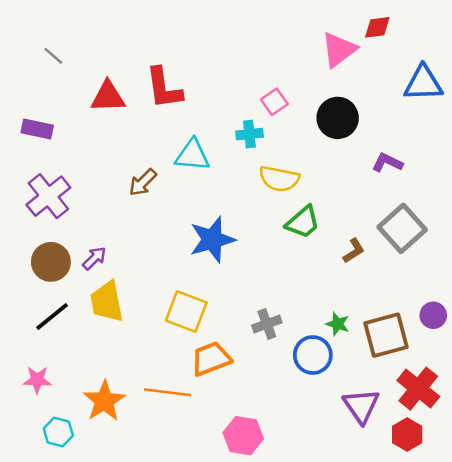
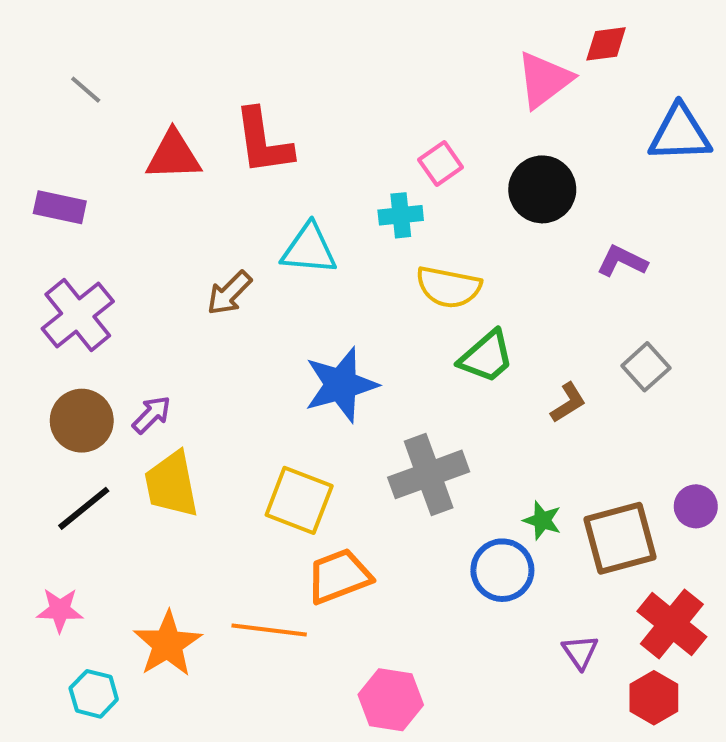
gray square: (402, 228) -> (646, 367), size x0.6
gray cross: (267, 324) -> (429, 474), moved, size x1.6
purple triangle: (361, 406) -> (580, 652), size x0.6

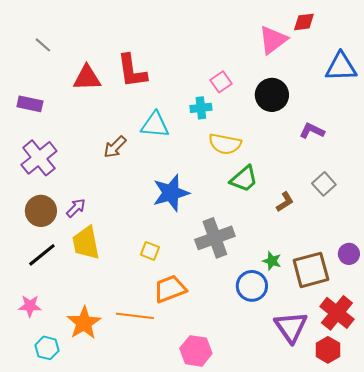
yellow square: (299, 500) -> (150, 251), size x0.6
purple triangle: (580, 652) -> (291, 327), size x1.8

